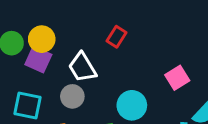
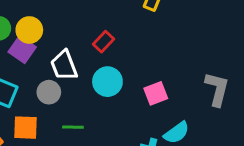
cyan circle: (132, 105) -> (107, 82), moved

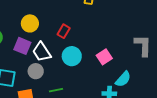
yellow circle: (29, 30) -> (30, 23), moved
purple square: (22, 49) -> (22, 46), moved

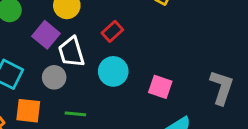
pink square: (104, 57) -> (160, 87), turned 35

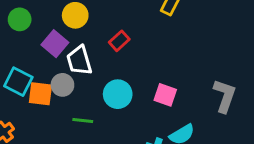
cyan circle: (113, 71) -> (118, 94), moved
orange square: (28, 111) -> (40, 94), moved

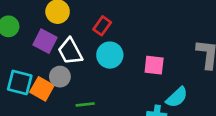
orange square: (40, 94) -> (42, 89), turned 35
cyan circle: (118, 94) -> (110, 55), moved

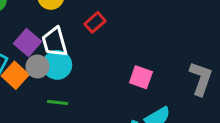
purple square: (45, 41) -> (27, 42), moved
cyan circle: (110, 55) -> (57, 65), moved

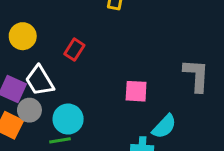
cyan circle: (57, 65) -> (68, 119), moved

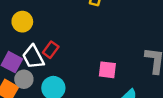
red rectangle: (74, 50) -> (51, 50), moved

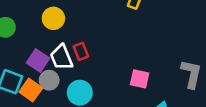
red rectangle: (51, 50) -> (81, 51), turned -63

